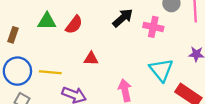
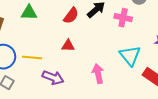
red semicircle: (74, 25) -> (71, 16), moved

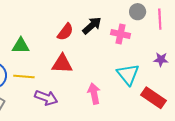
green triangle: (29, 13) -> (21, 46), moved
red triangle: (68, 46) -> (62, 64), size x1.5

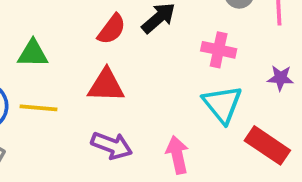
pink cross: (121, 34) -> (219, 50), moved
pink arrow: (94, 93) -> (177, 155), moved
purple arrow: (46, 98) -> (112, 145), moved

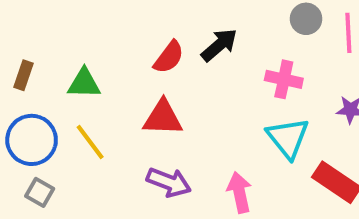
yellow line: (39, 108) -> (90, 142), turned 48

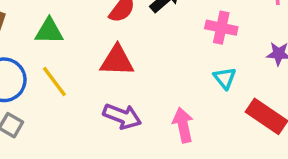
cyan triangle: (288, 138) -> (225, 78), size x0.6

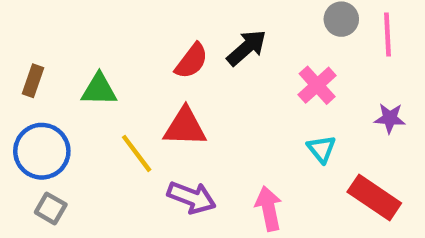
pink cross: (221, 28) -> (317, 85), turned 36
yellow line: (54, 82) -> (137, 153), moved

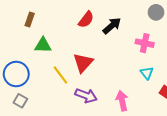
red semicircle: (192, 61) -> (86, 20), moved
brown rectangle: (33, 81) -> (30, 20), moved
pink cross: (317, 85) -> (145, 43), turned -36
red triangle: (185, 127) -> (83, 63), turned -50

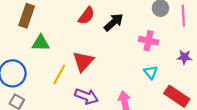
brown rectangle: (30, 20) -> (27, 16), size x1.5
yellow line: (60, 75) -> (59, 74), turned 66

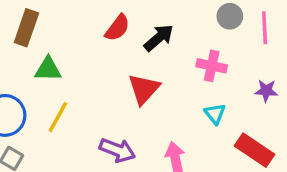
red triangle: (83, 61) -> (144, 89), moved
yellow line: (59, 74) -> (58, 117), moved

